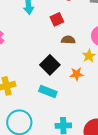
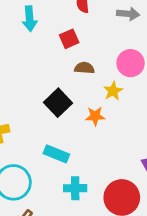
cyan rectangle: (48, 92) -> (56, 154), moved

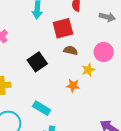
red square: (69, 39) -> (63, 28), size x1.5
black square: (58, 103) -> (37, 62), moved

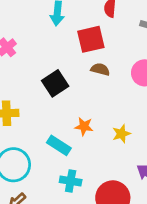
yellow star: (88, 70) -> (121, 134), moved
orange star: (73, 86) -> (84, 126), moved

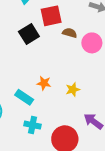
brown semicircle: (100, 69) -> (70, 33), moved
black square: (55, 83) -> (29, 34), moved

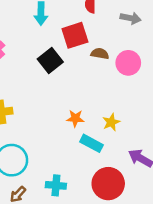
cyan rectangle: (24, 97) -> (91, 143), moved
cyan cross: (32, 125) -> (56, 185), moved

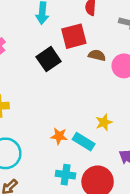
orange star: (75, 118) -> (59, 136), moved
cyan cross: (56, 185) -> (66, 175), moved

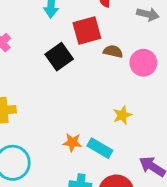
yellow star: (104, 122) -> (122, 115), moved

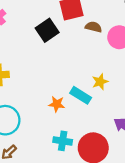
cyan rectangle: (100, 148) -> (81, 95), moved

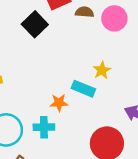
cyan cross: (63, 141) -> (44, 127), moved

